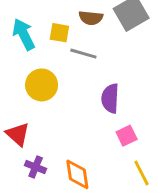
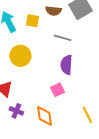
gray line: (83, 54) -> (62, 38), moved
pink square: (127, 136) -> (57, 90), moved

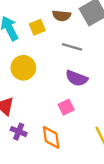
yellow square: (32, 21) -> (37, 27), turned -32
purple semicircle: (66, 65) -> (77, 78), turned -72

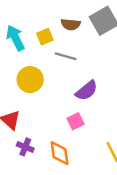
gray line: (72, 47) -> (66, 56), moved
purple semicircle: (77, 78) -> (87, 91), turned -60

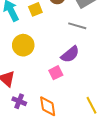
gray line: (66, 56) -> (77, 26), moved
pink square: (75, 121) -> (56, 73), moved

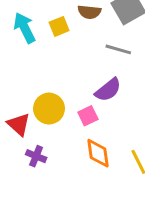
yellow circle: (23, 45) -> (49, 109), moved
orange diamond: (48, 106) -> (98, 153), moved

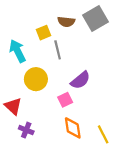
cyan arrow: (25, 28) -> (17, 51), moved
gray line: (118, 49) -> (58, 50), moved, turned 60
yellow circle: (49, 109) -> (36, 79), moved

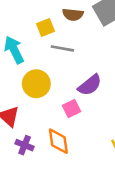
gray line: (58, 50) -> (62, 48), turned -66
orange diamond: (73, 128) -> (58, 141), moved

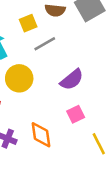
gray line: (62, 48) -> (45, 44), turned -40
pink square: (72, 109) -> (76, 114), moved

